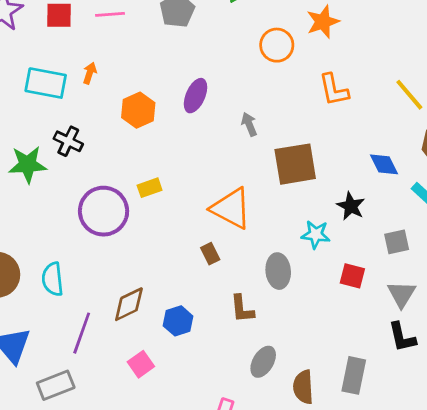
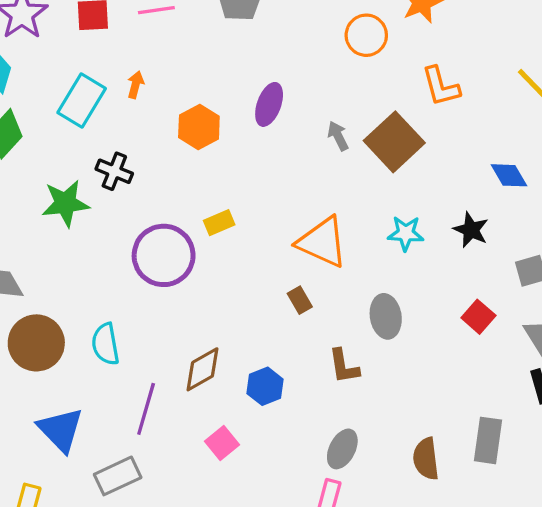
cyan rectangle: (46, 83) -> (82, 101), turned -66
brown square: (295, 164) -> (394, 142), moved, turned -30
cyan star: (316, 234) -> (406, 233), moved
red square: (352, 276) -> (478, 317), turned 30
gray ellipse: (263, 362) -> (342, 449), moved

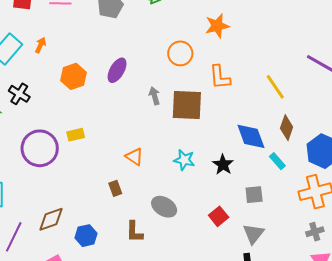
orange circle: (366, 35) -> (180, 53), moved
brown square: (394, 142) -> (187, 105), turned 36
blue diamond: (509, 175) -> (251, 136), size x1.4
orange triangle: (322, 242) -> (134, 157), size x0.6
gray ellipse: (386, 316) -> (164, 207), turned -60

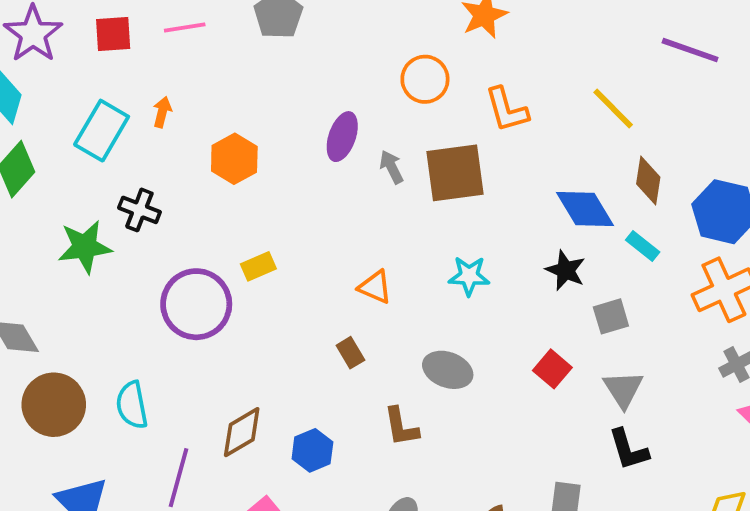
purple ellipse: (117, 70) -> (342, 137), moved
black star: (223, 165) -> (565, 270), moved

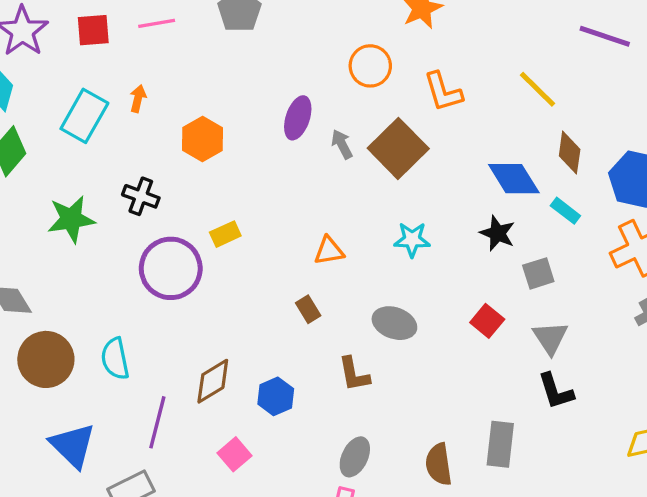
brown square: (455, 173) -> (398, 148), turned -36
black cross: (139, 210) -> (141, 196), moved
orange triangle: (375, 287) -> (329, 251), turned -32

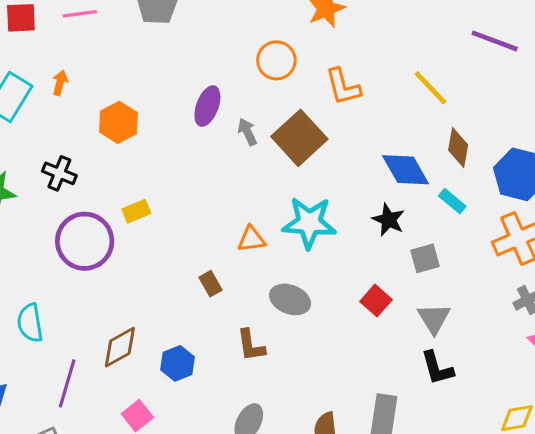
cyan star: (412, 240) -> (309, 223), size x1.6
orange triangle: (329, 251) -> (251, 239), moved

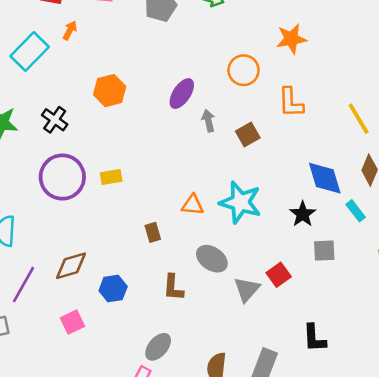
orange arrow: (60, 83) -> (70, 30), moved
brown square: (299, 138) -> (248, 134), size x0.6
yellow rectangle: (136, 211) -> (111, 177), moved
gray triangle: (434, 318) -> (247, 289), moved

